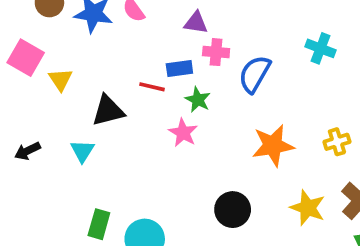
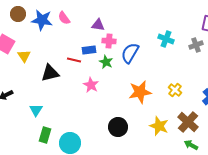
green star: (198, 100) -> (106, 62), moved
yellow cross: (337, 142) -> (175, 90), turned -32
cyan triangle: (82, 151) -> (36, 110), moved

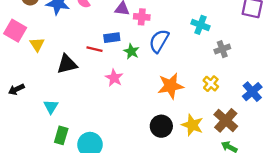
pink cross: (109, 41) -> (142, 17), moved
gray cross: (196, 45) -> (222, 49), moved
black circle: (118, 127) -> (161, 126), moved

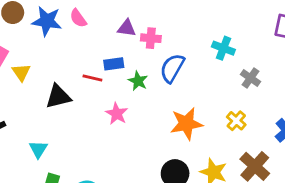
gray cross: (222, 49) -> (251, 78), turned -35

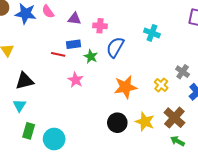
purple triangle: (127, 28) -> (74, 19), moved
gray cross: (251, 78) -> (183, 72), moved
black triangle: (58, 97) -> (25, 81), moved

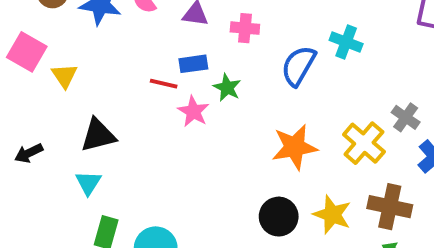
blue semicircle: (115, 47) -> (299, 66), moved
pink star: (76, 80) -> (193, 111), moved
yellow cross: (161, 85) -> (364, 143), size x1.5
brown cross: (174, 118) -> (390, 207), turned -30

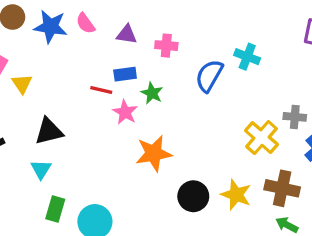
gray cross: (406, 117) -> (295, 117), turned -30
orange star: (295, 147) -> (154, 153), moved

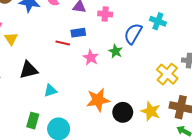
green star: (152, 93) -> (116, 51), moved
pink star: (125, 112) -> (91, 57), moved
orange star: (154, 153) -> (98, 100), moved
cyan triangle: (41, 169) -> (50, 91), moved, turned 40

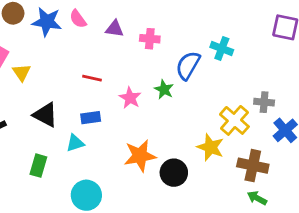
blue rectangle: (78, 33) -> (91, 118), moved
black triangle: (29, 70) -> (45, 115), turned 42
yellow star: (151, 111) -> (210, 147), moved
green rectangle: (33, 121) -> (38, 166), moved

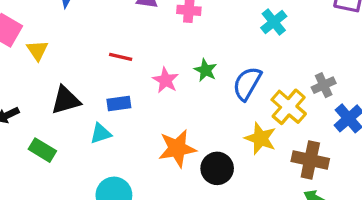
cyan cross: (222, 49) -> (274, 22), turned 30
blue semicircle: (188, 65) -> (247, 84), moved
gray cross: (264, 102) -> (324, 85), turned -30
black triangle: (45, 115) -> (66, 100), turned -44
green rectangle: (38, 166) -> (42, 150), moved, turned -75

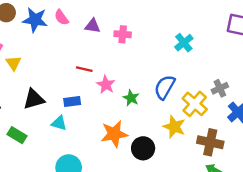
red line: (121, 57) -> (84, 69), moved
green star: (205, 70) -> (131, 98), moved
cyan triangle: (101, 133) -> (59, 123), turned 35

